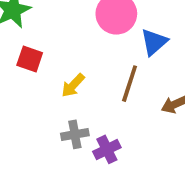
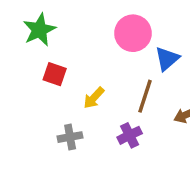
gray cross: (75, 134) -> (70, 137), moved
purple cross: (107, 149) -> (130, 135), moved

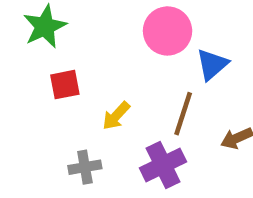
red square: (55, 74) -> (65, 85), turned -30
purple cross: (130, 135) -> (163, 165), size x1.4

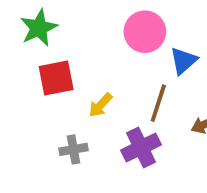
red square: (65, 85) -> (56, 78), size x1.4

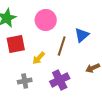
pink circle: (145, 32) -> (46, 20), moved
brown line: (158, 103) -> (62, 46), moved

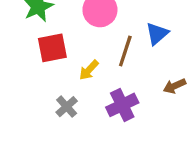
gray cross: (25, 81) -> (67, 107), turned -32

